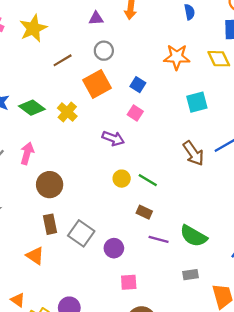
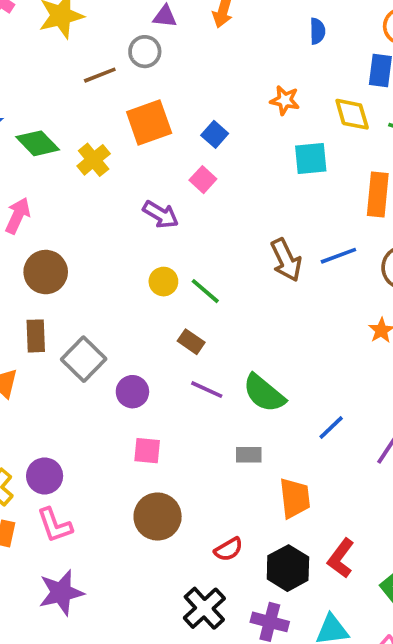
gray circle: (104, 51) -> (145, 52), moved
orange star: (177, 57) -> (285, 100), size x0.7
cyan square: (197, 102) -> (311, 158), moved

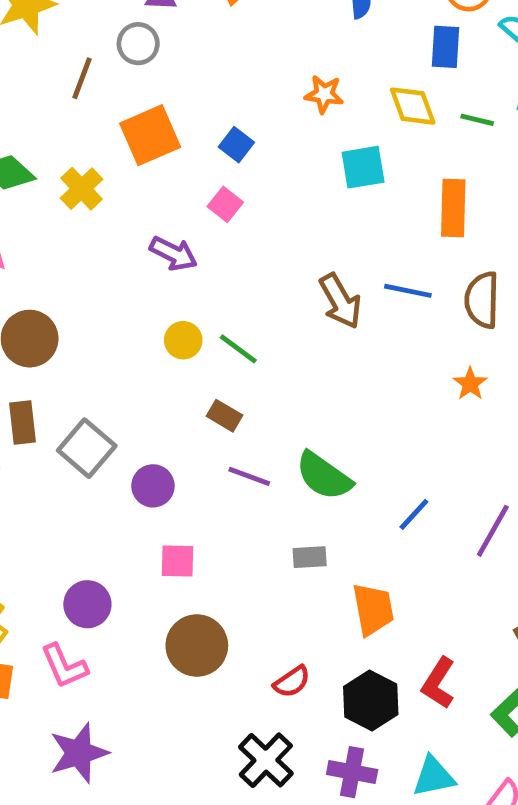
brown line: (100, 75) -> (82, 78), turned -44
blue line: (338, 256) -> (408, 291), turned 36
purple circle: (45, 476) -> (87, 604), moved

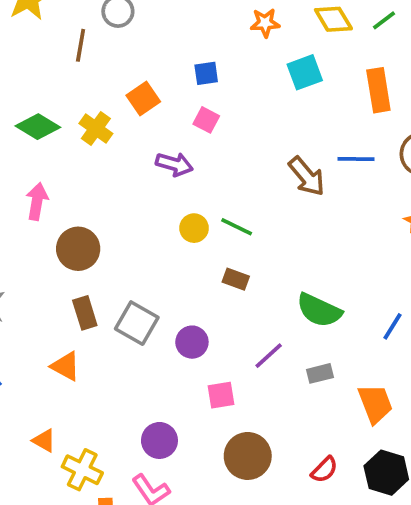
green line: (477, 120) -> (384, 20), turned -40
orange square: (150, 135) -> (143, 98), moved, size x0.7
blue square: (236, 145) -> (206, 73), turned -35
purple line: (249, 476) -> (269, 356), moved, turned -52

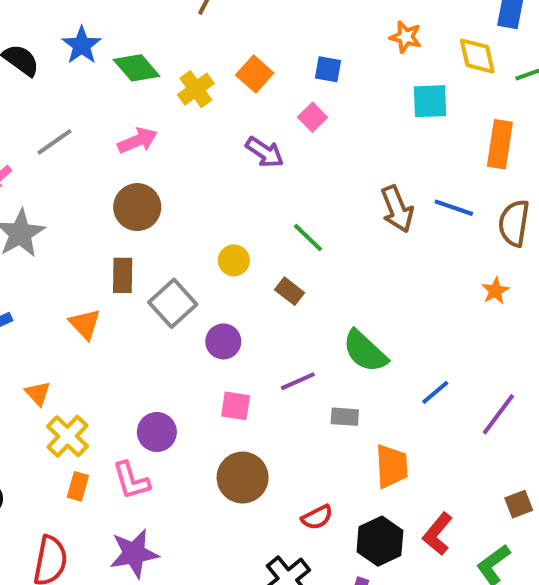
orange square: (143, 98) -> (255, 74), turned -32
pink arrow: (37, 201) -> (137, 141), moved, turned 39
yellow circle: (194, 228) -> (234, 260), moved

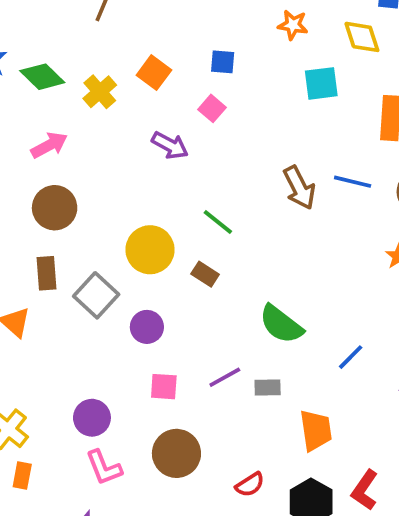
yellow circle: (234, 260) -> (150, 250), size x1.6
purple line: (298, 381) -> (225, 377), moved
pink L-shape: (131, 480) -> (104, 468), moved

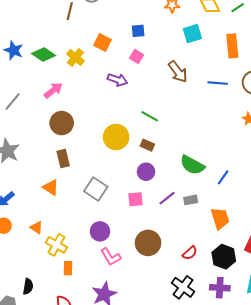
brown arrow: (299, 188) -> (178, 72), moved
gray square: (96, 295) -> (96, 189), moved
purple circle: (147, 327) -> (146, 172), moved
blue line: (351, 357) -> (223, 177), moved
pink square: (164, 387) -> (136, 199), moved

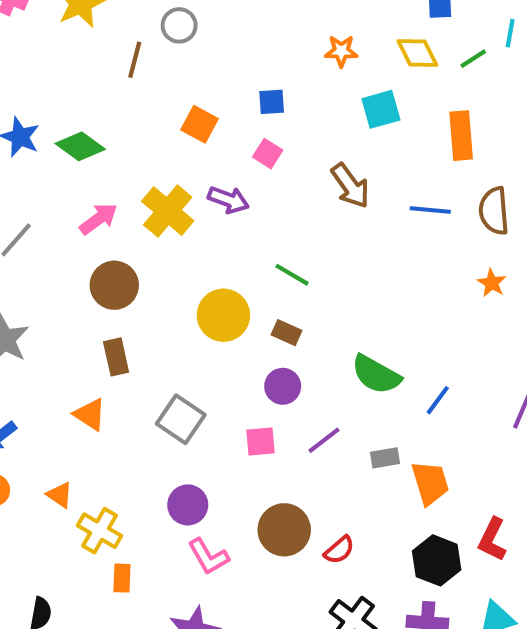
yellow cross: (75, 57) -> (168, 211), moved, size x1.4
gray rectangle: (191, 200) -> (385, 458), moved
red semicircle: (190, 253) -> (339, 550), moved

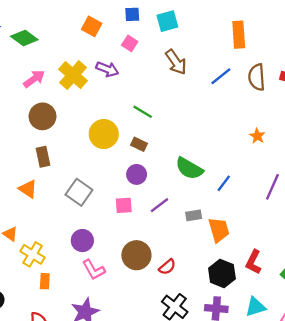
cyan square: (381, 109) -> (167, 21), moved
blue line: (430, 210) -> (221, 76), turned -45
orange star: (492, 283) -> (257, 136), moved

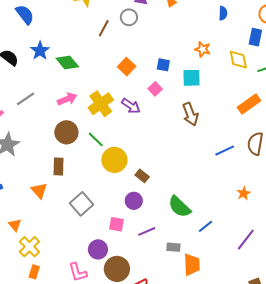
orange rectangle: (239, 35) -> (249, 104), turned 45
blue line: (221, 76) -> (225, 151), moved
green line: (143, 112) -> (96, 139), moved
purple circle: (82, 241) -> (98, 249), moved

